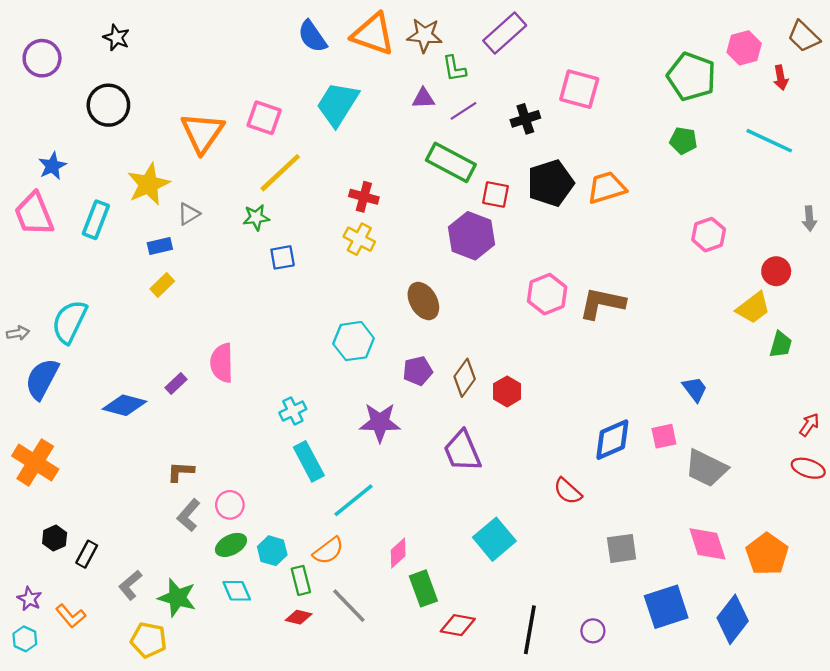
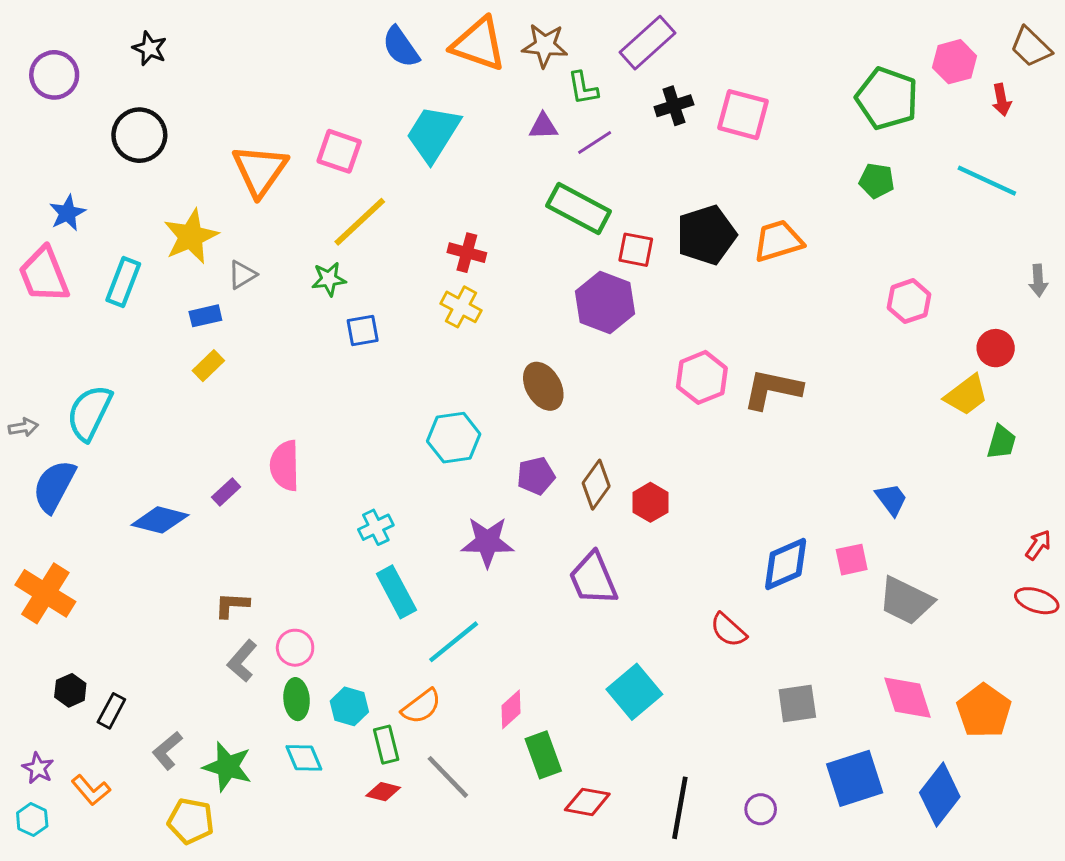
black cross: (525, 119) -> (674, 106), moved
green ellipse: (231, 545) -> (297, 699), turned -68

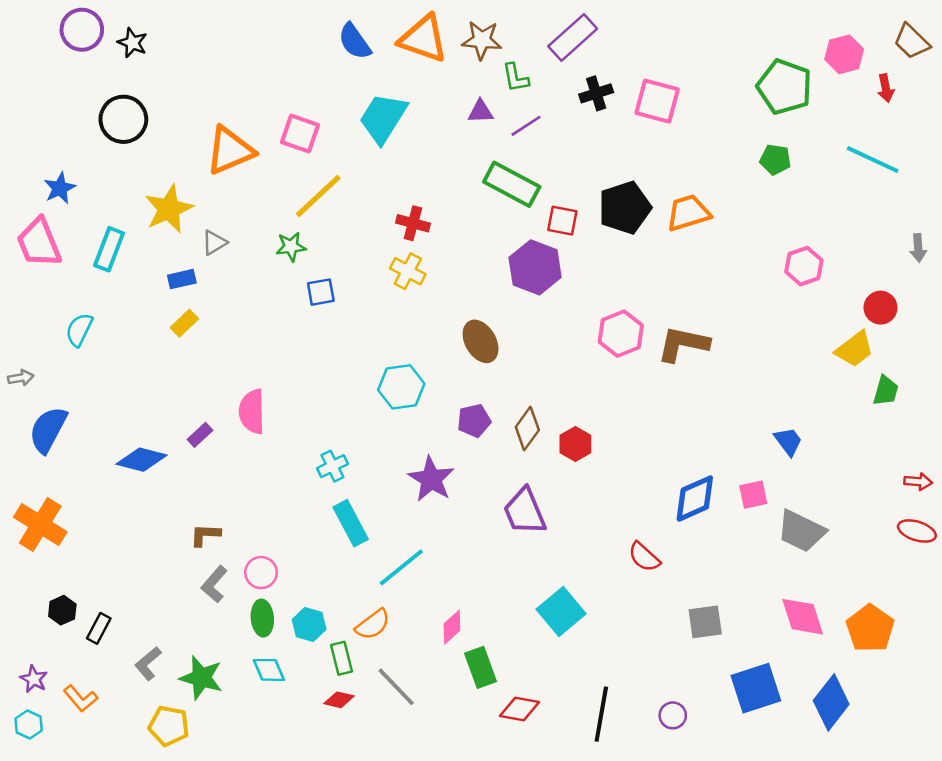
purple circle: (54, 75) -> (82, 30), moved
orange triangle: (260, 170) -> (230, 150), turned 32
cyan semicircle: (89, 413) -> (79, 330), moved, size x0.7
purple star: (487, 542) -> (431, 479), turned 30
red arrow: (1038, 545) -> (918, 482), turned 60

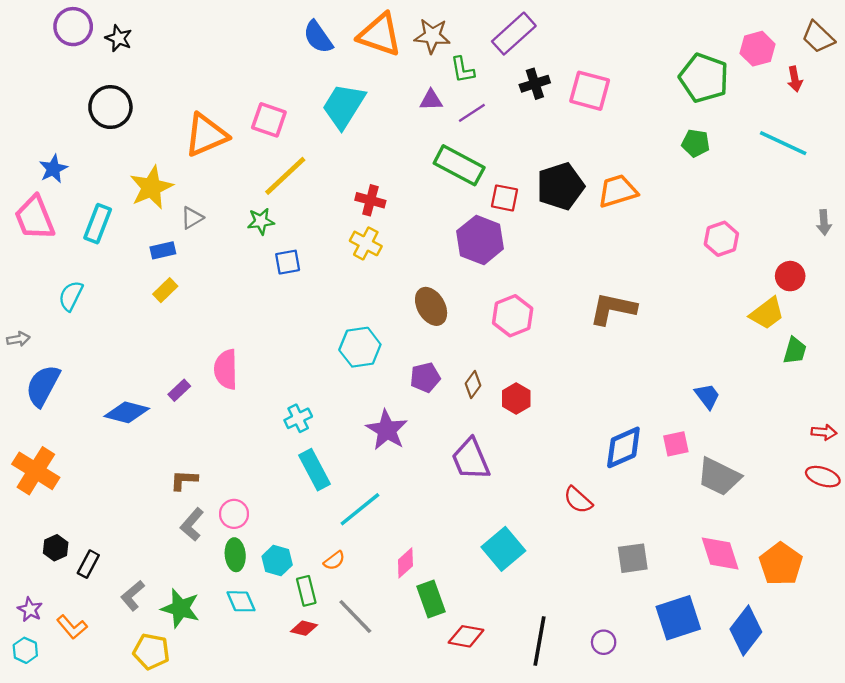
pink hexagon: (621, 334) -> (513, 316), moved
brown diamond: (527, 428) -> (473, 384), size x0.7
orange semicircle: (373, 624) -> (334, 561), size x0.7

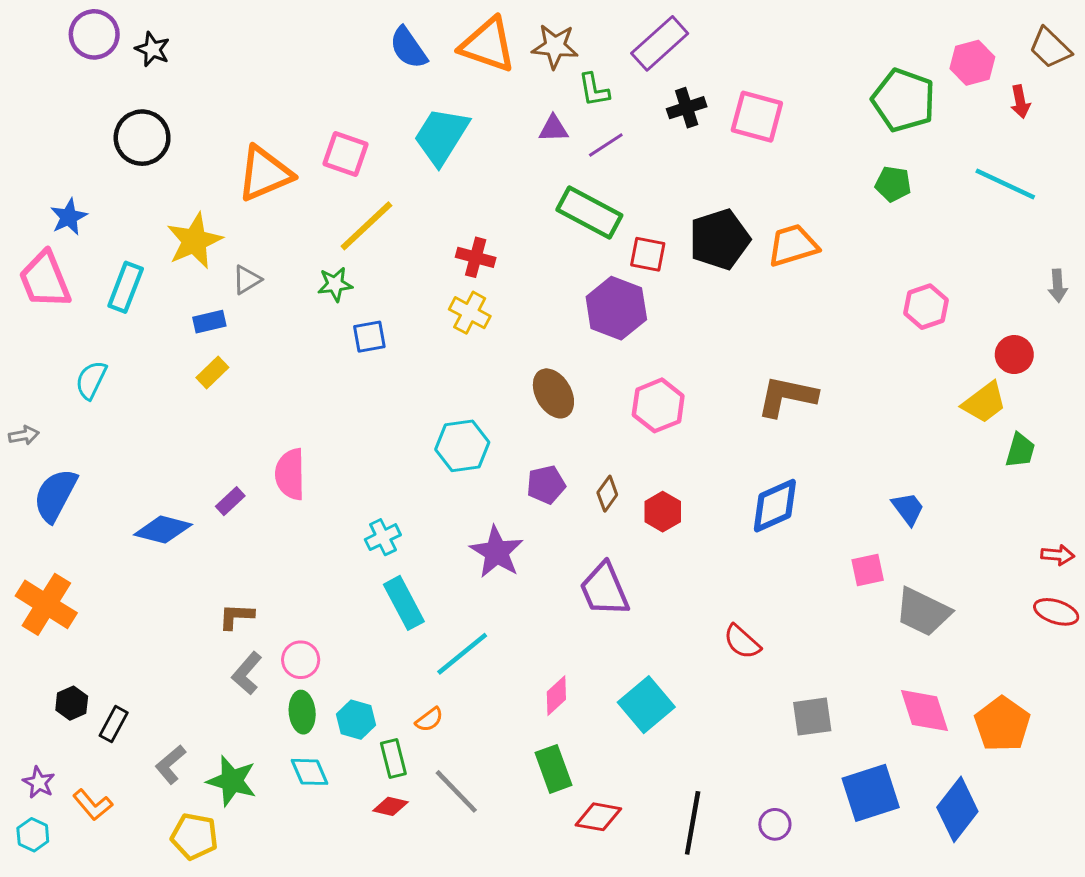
blue diamond: (623, 447) -> (775, 506), moved
pink diamond: (405, 563) -> (556, 696), moved

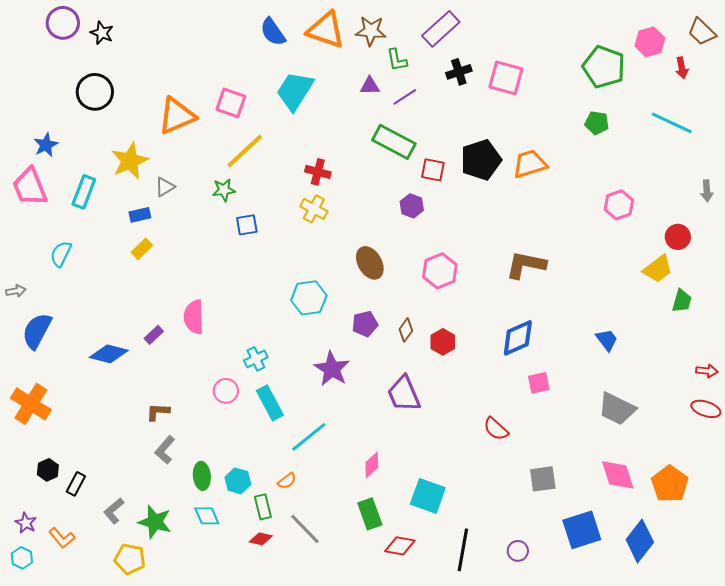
purple hexagon: (616, 308) -> (412, 206), size x0.6
pink square: (868, 570) -> (539, 383), moved
pink circle: (301, 660) -> (226, 391), moved
cyan square: (646, 705) -> (428, 496), moved, turned -30

